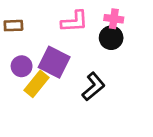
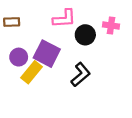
pink cross: (114, 19) -> (111, 26), moved
black circle: (111, 38) -> (85, 35), moved

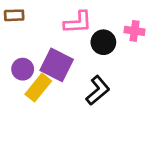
brown rectangle: (12, 22) -> (14, 15), moved

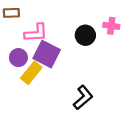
pink L-shape: (78, 22) -> (36, 33), moved
black L-shape: (98, 90) -> (83, 97), moved

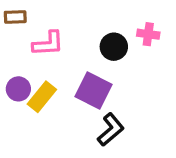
purple square: (47, 54) -> (93, 90), moved
purple circle: (18, 58) -> (18, 89), moved

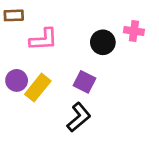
purple square: (93, 90) -> (84, 82), size x0.7
black L-shape: (111, 130) -> (79, 117), moved

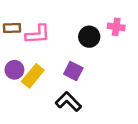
brown rectangle: (14, 15) -> (12, 28), moved
black L-shape: (79, 117) -> (68, 102), turned -95

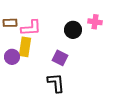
yellow rectangle: (33, 76) -> (25, 47), moved, turned -30
black L-shape: (68, 102) -> (56, 83), turned 40

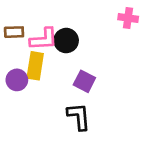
pink cross: (95, 22) -> (128, 18), moved
black circle: (73, 30) -> (66, 41), moved

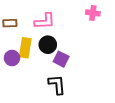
pink L-shape: (44, 39) -> (45, 21), moved
black circle: (66, 41) -> (48, 45), moved

